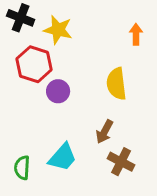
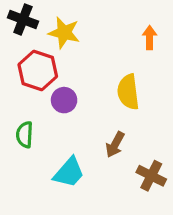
brown cross: (121, 162) -> (151, 176), moved
green semicircle: (22, 168) -> (25, 135), moved

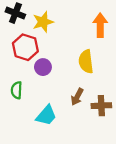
yellow star: (64, 33) -> (43, 22), turned -30
orange arrow: (150, 38) -> (100, 25), size x1.5
brown cross: (151, 176) -> (101, 106), moved, turned -30

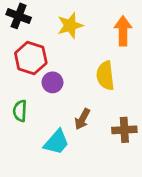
yellow star: (43, 22) -> (70, 25), moved
brown arrow: (77, 97) -> (82, 119), moved

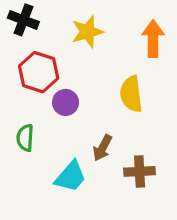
brown cross: (124, 130) -> (140, 171), moved

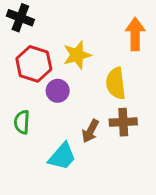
yellow star: (87, 32) -> (77, 55), moved
brown cross: (140, 171) -> (123, 122), moved

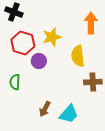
brown cross: (123, 122) -> (93, 82), moved
brown arrow: (90, 131) -> (45, 109), moved
cyan trapezoid: (62, 156) -> (69, 114), moved

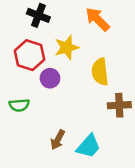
black cross: (14, 12) -> (38, 15), moved
orange arrow: (91, 23) -> (97, 19), moved, turned -45
green semicircle: (15, 82) -> (19, 105), turned -98

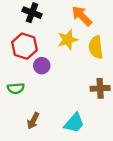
yellow star: (67, 47) -> (68, 40), moved
yellow semicircle: (100, 72) -> (96, 47), moved
brown arrow: (58, 140) -> (33, 121), moved

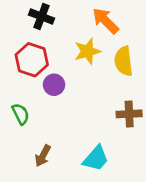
green semicircle: (16, 88) -> (21, 114), turned -112

